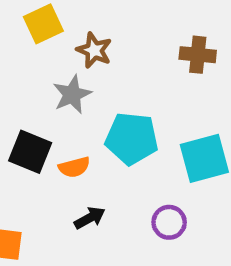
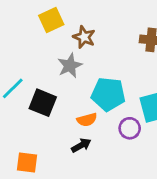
orange semicircle: (74, 167) -> (87, 120), moved
purple circle: (169, 222) -> (130, 128), moved

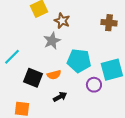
black square: (43, 103) -> (33, 78), moved
orange semicircle: (87, 120) -> (54, 75), moved

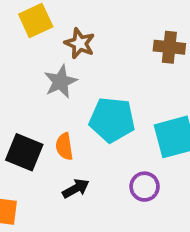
orange semicircle: (54, 75) -> (64, 146), turned 96
purple circle: (94, 85) -> (145, 187), moved

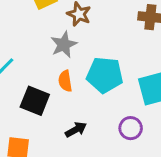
orange semicircle: (64, 146) -> (65, 81), moved

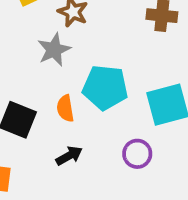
orange semicircle: (65, 81) -> (65, 108), moved

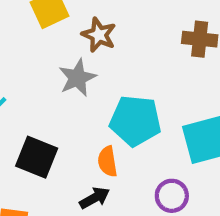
orange semicircle: (65, 108) -> (107, 161), moved

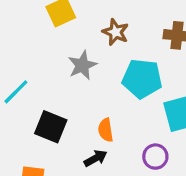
brown star: (99, 35) -> (116, 32), moved
cyan pentagon: (135, 121) -> (142, 79), moved

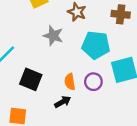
gray star: (82, 65) -> (53, 36), turned -30
purple circle: (155, 157) -> (93, 82), moved

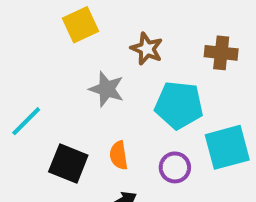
orange semicircle: (70, 82) -> (119, 155), moved

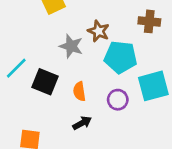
brown star: (147, 49) -> (99, 31), moved
black square: (68, 163) -> (45, 82), moved

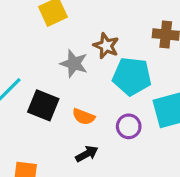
orange semicircle: (79, 91) -> (84, 117), turned -60

